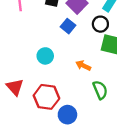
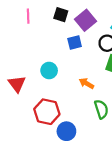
blue square: (68, 26) -> (75, 43), turned 32
red triangle: (15, 87) -> (17, 84), moved

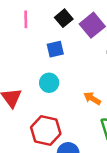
black square: (61, 15) -> (64, 18), turned 32
blue square: (75, 43) -> (55, 49), moved

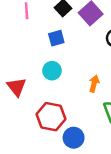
orange arrow: (92, 98) -> (94, 84), turned 77

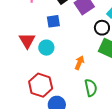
red triangle: (17, 87) -> (27, 41), moved

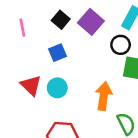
orange arrow: (79, 63) -> (104, 96), size x1.5

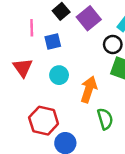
pink line: (22, 28) -> (32, 28), moved
cyan circle: (57, 88) -> (59, 75), moved

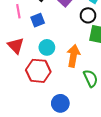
red hexagon: (44, 121) -> (38, 71), moved

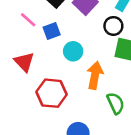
pink line: (18, 11) -> (28, 20), turned -40
cyan circle: (47, 47) -> (73, 51), moved

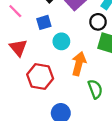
pink line: (28, 20) -> (15, 11), moved

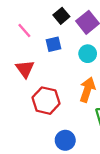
cyan circle: (61, 41) -> (88, 54), moved

